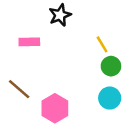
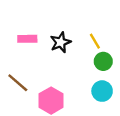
black star: (60, 15) -> (61, 42), moved

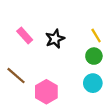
pink rectangle: (27, 39) -> (25, 36), turned 49
yellow line: (95, 41) -> (96, 36), moved

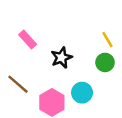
black star: (55, 39) -> (62, 58), moved
cyan circle: (93, 83) -> (82, 93), moved

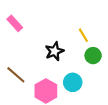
pink rectangle: (28, 39) -> (15, 23), moved
yellow line: (107, 39) -> (83, 35), moved

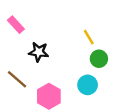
black star: (54, 51) -> (39, 52), moved, turned 30
cyan circle: (73, 82) -> (88, 85), moved

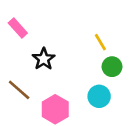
black star: (39, 52) -> (44, 59), turned 30

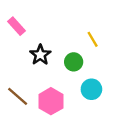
green circle: (112, 67) -> (74, 62), moved
brown line: (19, 90) -> (18, 96), moved

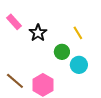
black star: (40, 55) -> (38, 33), moved
cyan circle: (91, 89) -> (79, 65), moved

